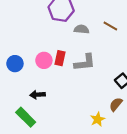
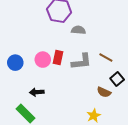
brown line: (110, 26) -> (106, 58), moved
brown semicircle: (116, 104) -> (104, 92), moved, turned -104

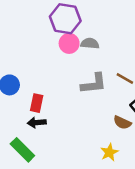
red rectangle: (58, 58) -> (37, 103), moved
pink circle: (43, 60) -> (69, 43), moved

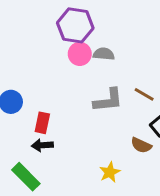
yellow star: (109, 152) -> (110, 172), moved

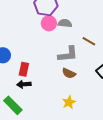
brown line: (144, 94) -> (89, 41), moved
brown semicircle: (141, 145) -> (69, 73), moved

